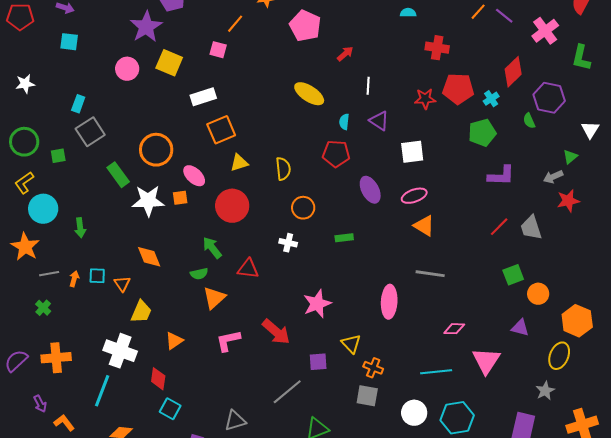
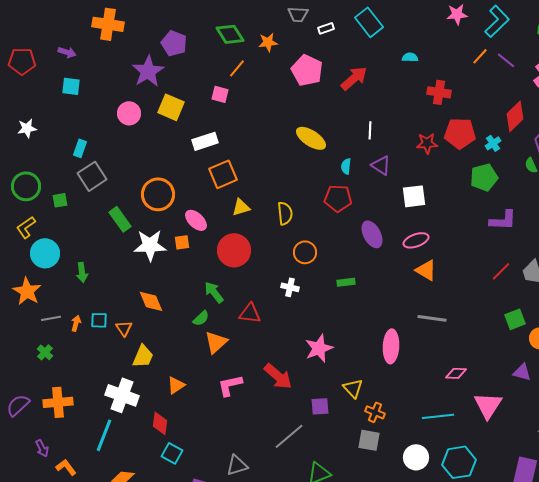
red arrow: (345, 54) -> (354, 78), moved, size x1.6
green semicircle: (199, 274) -> (201, 318), turned -30

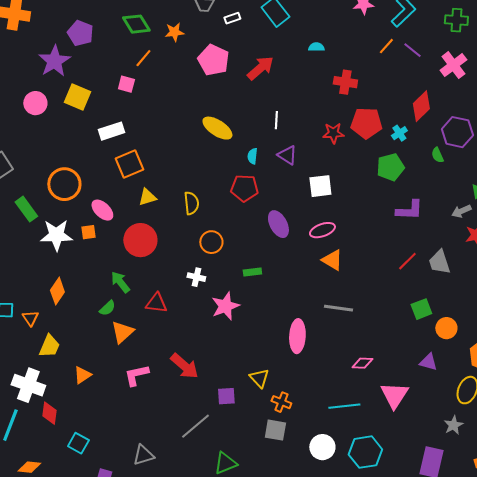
orange diamond: (151, 301) -> (57, 291), turned 56
pink star: (319, 348) -> (225, 306), moved
red diamond: (160, 423) -> (49, 413), moved

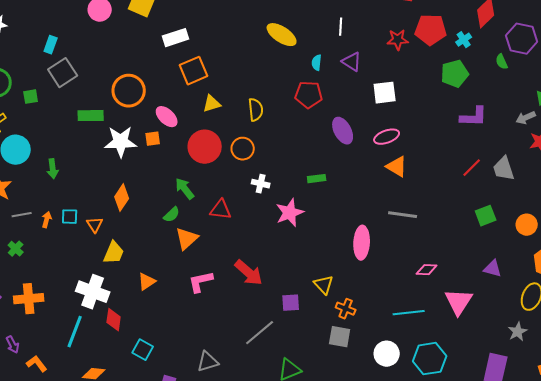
green rectangle: (26, 209) -> (91, 116), turned -55
orange circle: (211, 242) -> (243, 149), moved
orange circle: (446, 328) -> (527, 225), moved

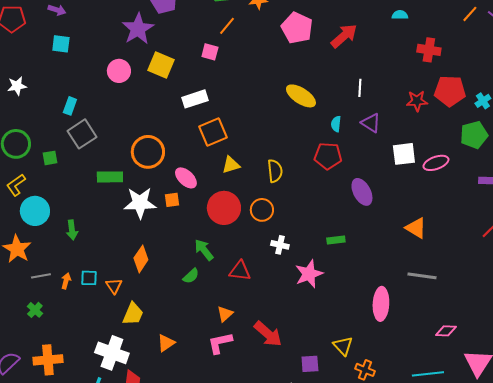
pink ellipse: (387, 137) -> (436, 163), moved
orange triangle: (187, 239) -> (225, 314), moved, size x0.7

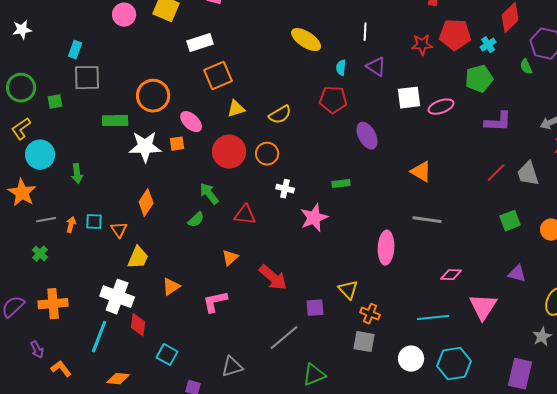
gray square: (82, 134) -> (87, 78), turned 32
yellow semicircle: (275, 171) -> (280, 115), turned 65
pink L-shape: (220, 343) -> (215, 302), moved

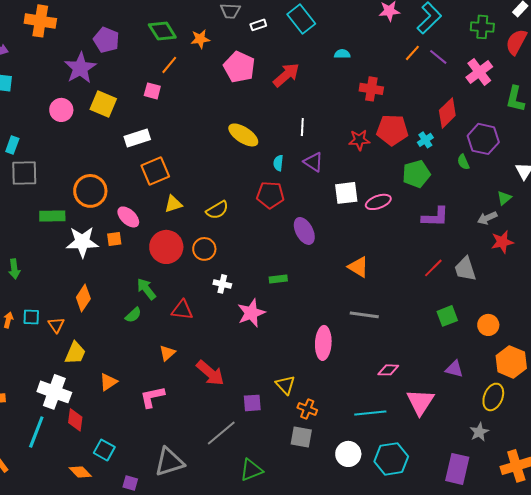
gray triangle: (232, 367) -> (169, 462), size x1.4
orange diamond: (118, 379) -> (80, 472), moved, turned 40

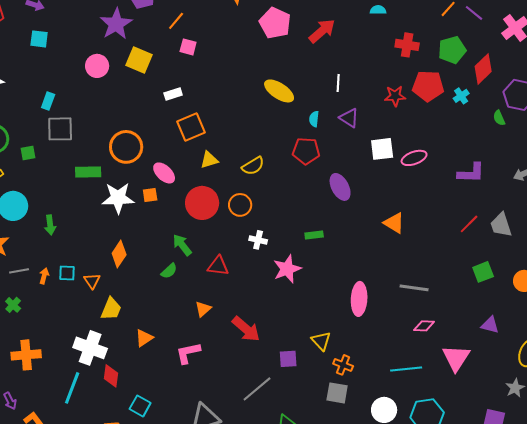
orange line: (169, 65) -> (176, 21), moved
white rectangle: (137, 138) -> (173, 94), size x0.7
green pentagon: (416, 174) -> (452, 50), moved
gray line: (364, 315) -> (414, 288), moved

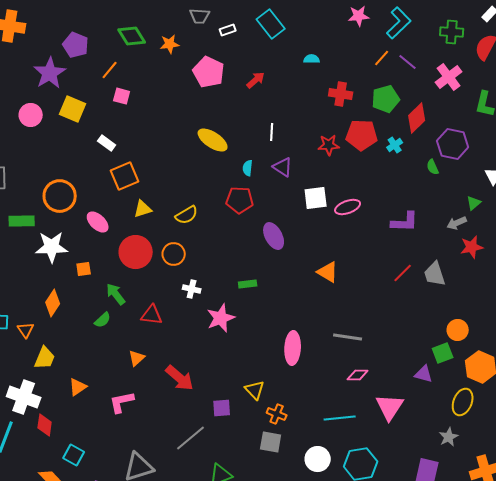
red arrow: (322, 31) -> (256, 80), size x0.7
white rectangle: (173, 94) -> (107, 143), turned 54
orange square: (150, 195) -> (84, 269), moved
green square: (483, 272) -> (443, 353), moved

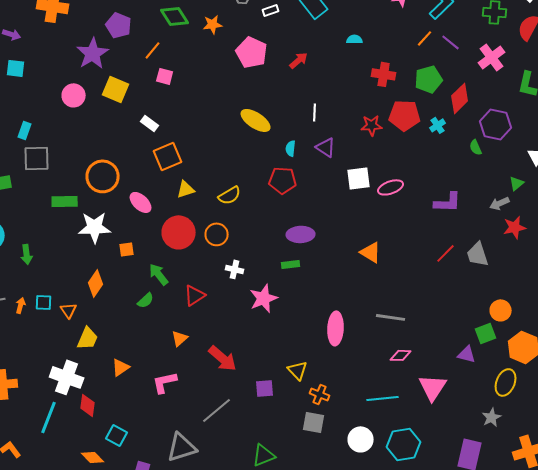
purple ellipse: (274, 236) -> (301, 234), moved, turned -64
red triangle: (152, 315) -> (195, 295), turned -40
gray line: (191, 438) -> (217, 410), moved

